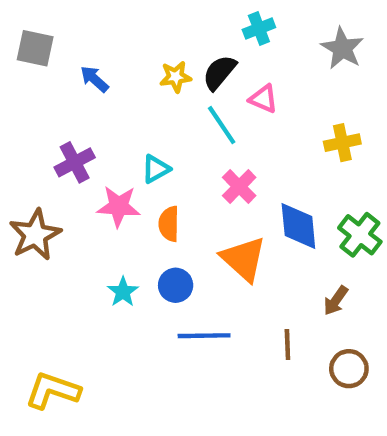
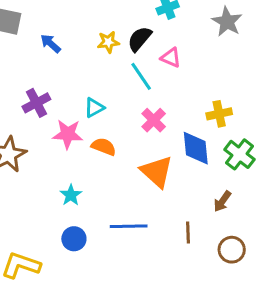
yellow cross: (342, 143) -> (219, 114), moved
orange semicircle: (169, 224) -> (104, 147), turned 110
blue circle: (176, 285) -> (74, 239), moved

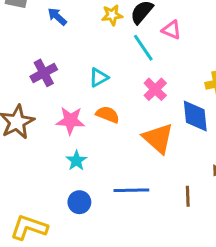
pink star: (68, 134) -> (70, 120), moved

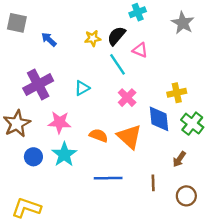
purple cross: (44, 73) -> (38, 84), size x1.4
orange semicircle: (108, 115) -> (99, 135), moved
cyan star: (76, 161) -> (64, 154), size x1.5
blue circle: (79, 202) -> (33, 157), moved

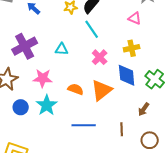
pink triangle: (140, 50) -> (135, 18), moved
cyan triangle: (82, 88) -> (62, 49), turned 32
yellow cross: (177, 93) -> (132, 48), moved
orange triangle: (129, 137) -> (102, 90), turned 40

